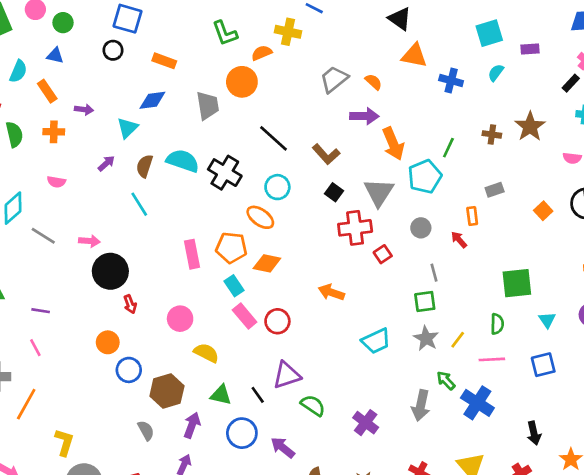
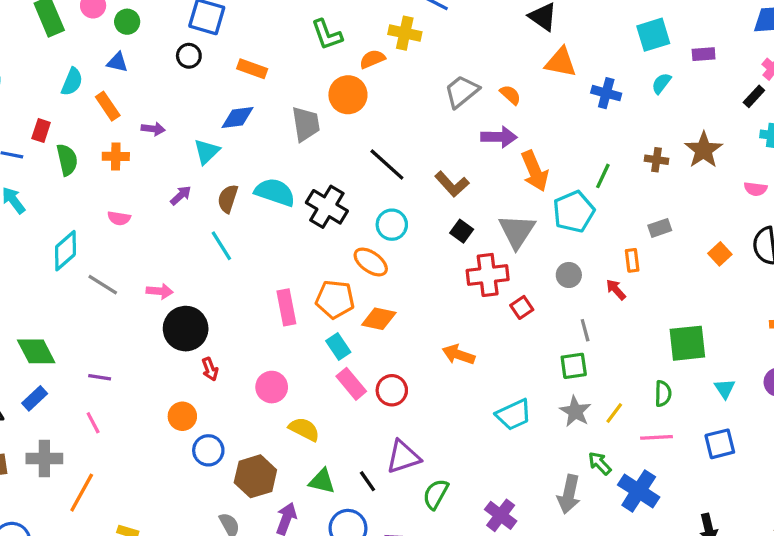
green semicircle: (313, 405) -> (436, 494), turned -95

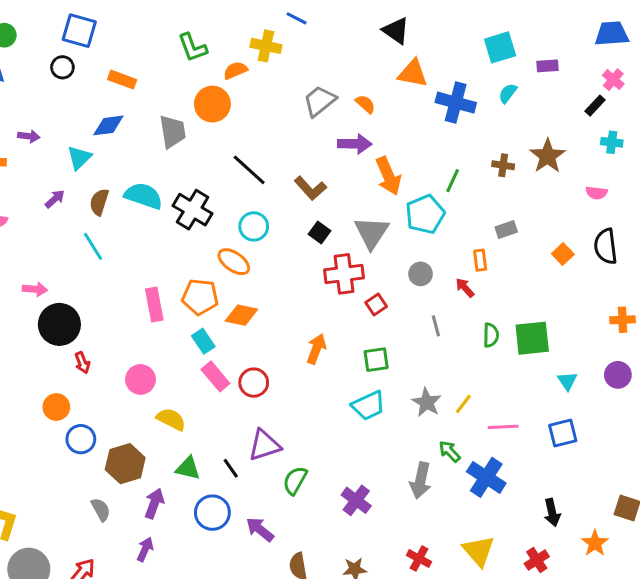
blue cross: (606, 93) -> (456, 103), size x1.4
orange arrow: (458, 355) -> (316, 349), turned 92
green square: (574, 366) -> (376, 360), moved
green semicircle: (663, 394) -> (491, 335), moved

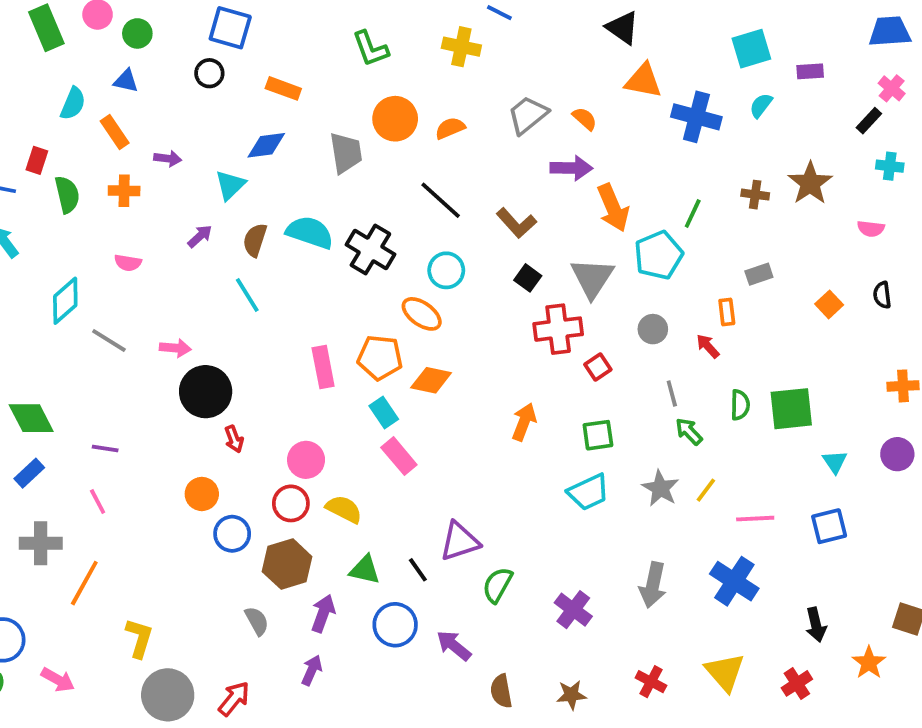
orange semicircle: (235, 70) -> (450, 128), moved
black semicircle: (606, 246) -> (882, 295), size x0.6
red circle: (254, 383) -> (291, 503), moved
green arrow: (450, 451) -> (689, 431), moved

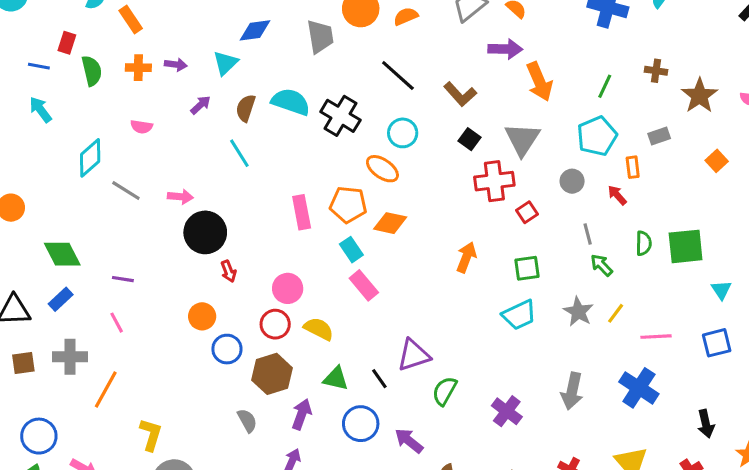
purple arrow: (168, 159) -> (176, 65), moved
brown star: (810, 183) -> (700, 96), moved
cyan pentagon: (659, 255) -> (597, 136), moved

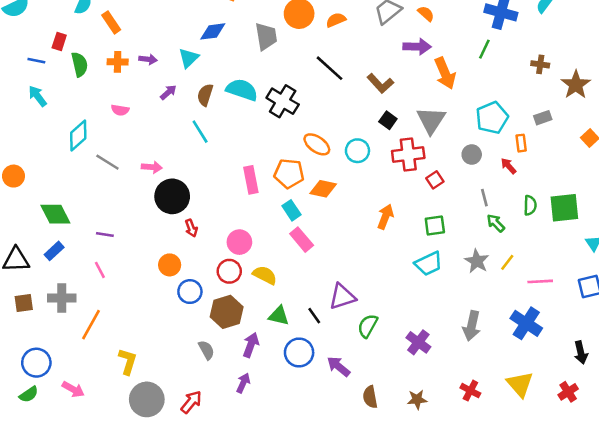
green line: (605, 86) -> (484, 49), moved
cyan circle: (403, 133) -> (357, 151), moved

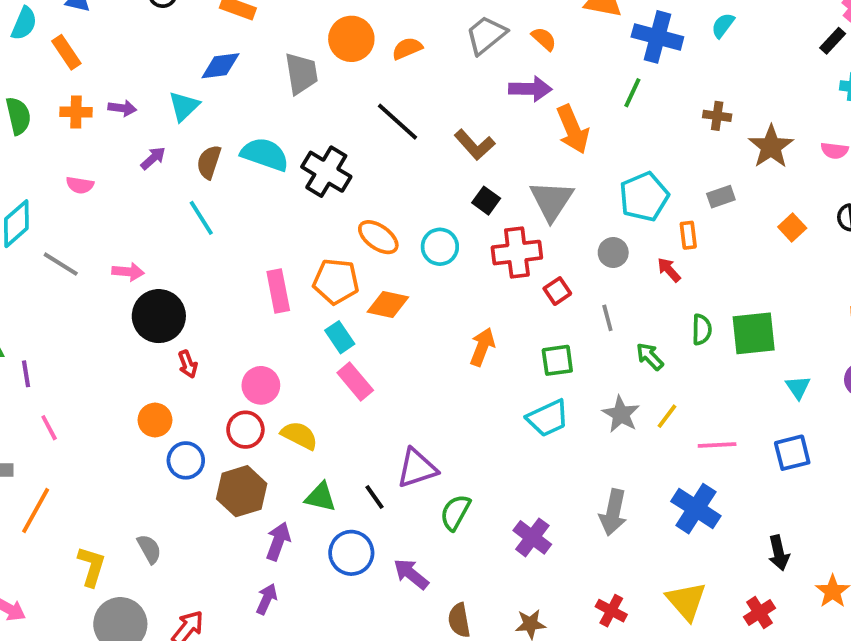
gray line: (484, 198) -> (607, 318), moved
purple line: (105, 234) -> (26, 374), moved, turned 72
gray semicircle: (206, 350) -> (149, 549), moved

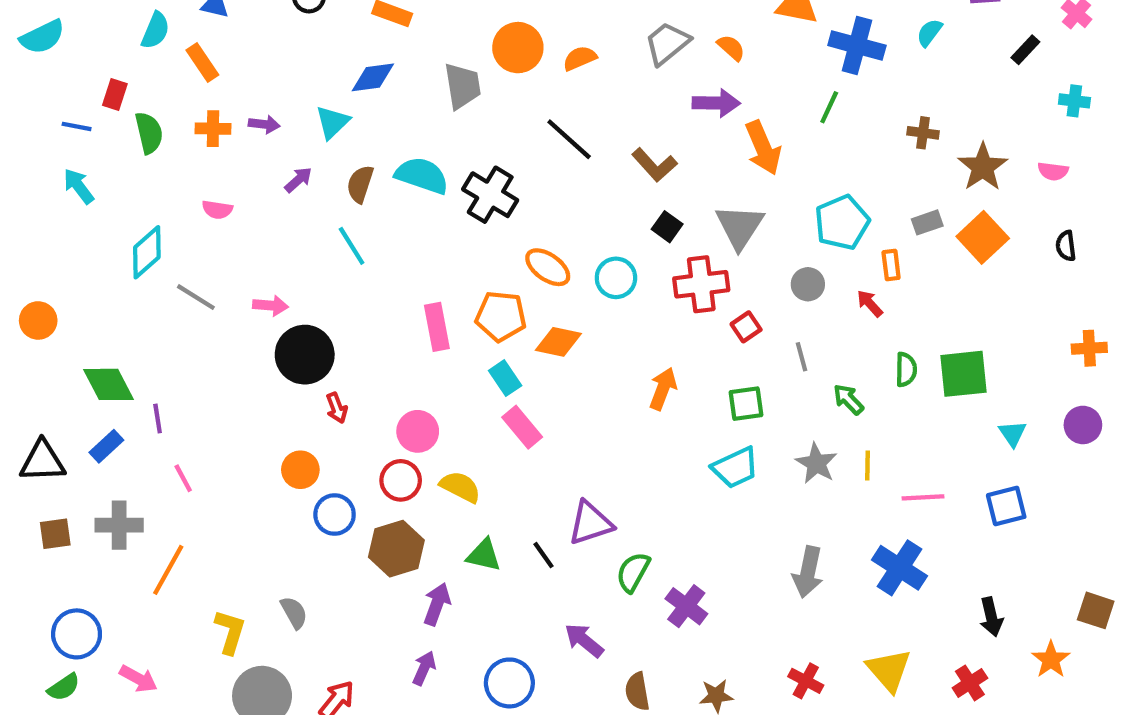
black rectangle: (833, 41) -> (1025, 50), moved
orange square: (792, 227) -> (983, 237), moved, size x1.6
yellow line: (667, 416) -> (868, 465), turned -36
purple cross: (532, 537) -> (686, 606), moved
blue circle: (351, 553) -> (509, 683), moved

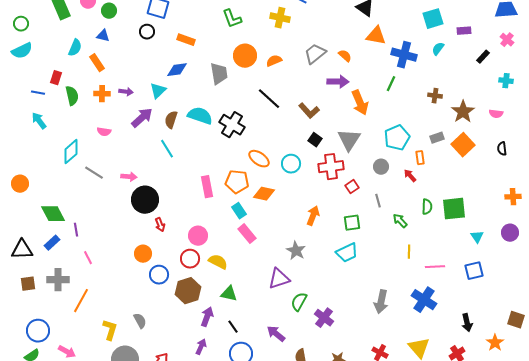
purple arrow: (298, 180) -> (142, 118), size x1.6
gray star: (816, 463) -> (296, 251), moved
black line: (543, 555) -> (233, 327), moved

